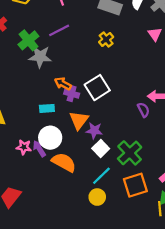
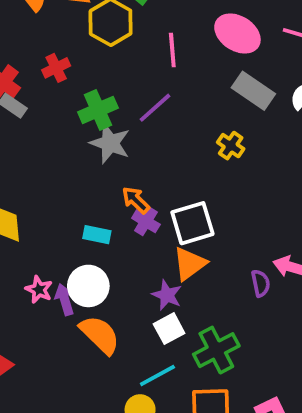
purple line: (59, 30) -> (155, 108), turned -30
yellow cross: (106, 39) -> (231, 146), turned -32
orange triangle: (79, 120) -> (190, 264), moved

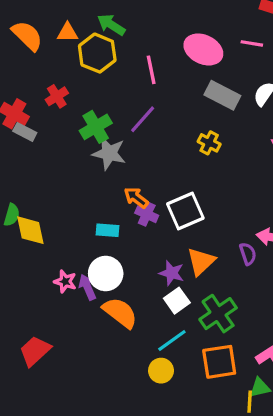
orange triangle: (190, 264) -> (201, 261), moved

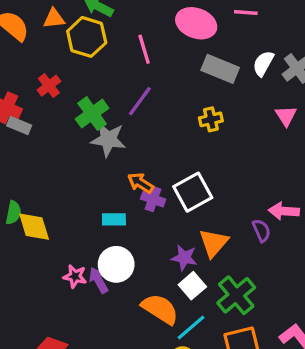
yellow cross: (209, 143) -> (211, 119), turned -35
orange semicircle: (120, 313) -> (160, 309), moved

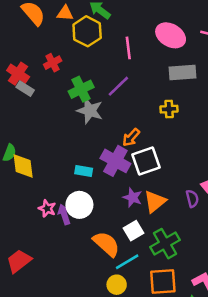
gray rectangle: (220, 69) -> (183, 73), turned -36
orange arrow: (141, 183) -> (131, 137), moved, turned -90
purple cross: (153, 199) -> (115, 161), size x1.6
purple star: (184, 258) -> (133, 197), moved

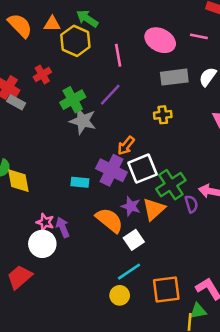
white circle: (79, 205) -> (42, 244), moved
orange semicircle: (106, 244) -> (109, 220), moved
green cross: (165, 244) -> (171, 185), moved

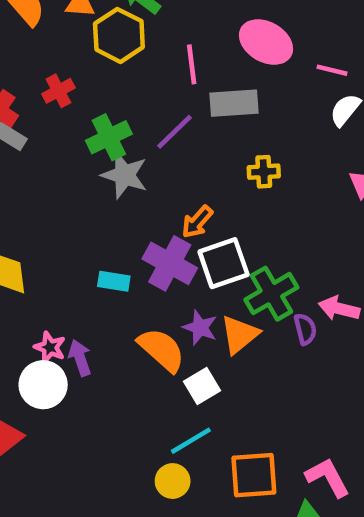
pink line: (199, 36) -> (332, 70), moved
gray rectangle: (174, 77) -> (234, 103), moved

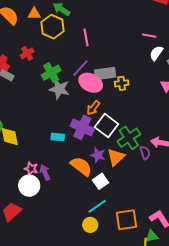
pink ellipse: (266, 42) -> (91, 83), moved
gray rectangle: (234, 103) -> (105, 73), moved
white square: (224, 263) -> (106, 126), turned -30

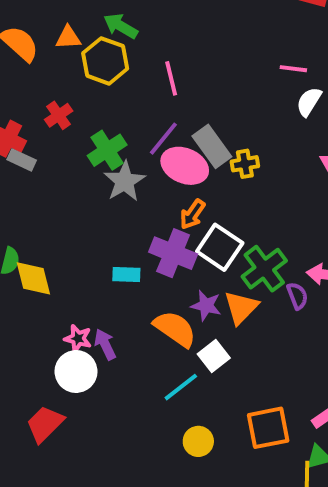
gray rectangle: (105, 73) -> (212, 146), turned 65
gray star: (59, 89) -> (125, 181), turned 30
cyan line: (97, 206) -> (181, 387), moved

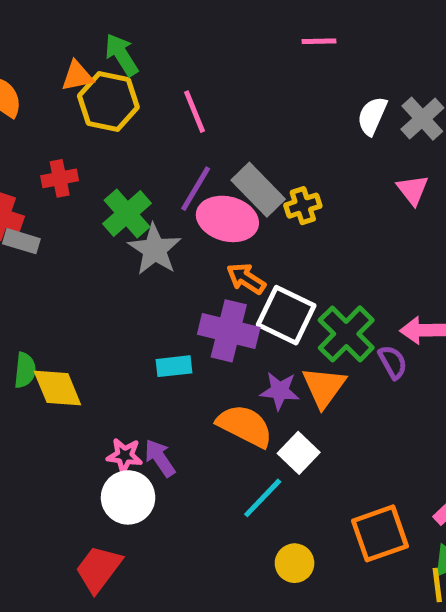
green arrow: (121, 26) -> (122, 55), turned 36
orange triangle: (68, 38) -> (77, 76), moved
pink line: (293, 69) -> (319, 41), moved
red cross: (59, 115) -> (60, 178), turned 32
orange arrow: (192, 214) -> (246, 279), turned 96

